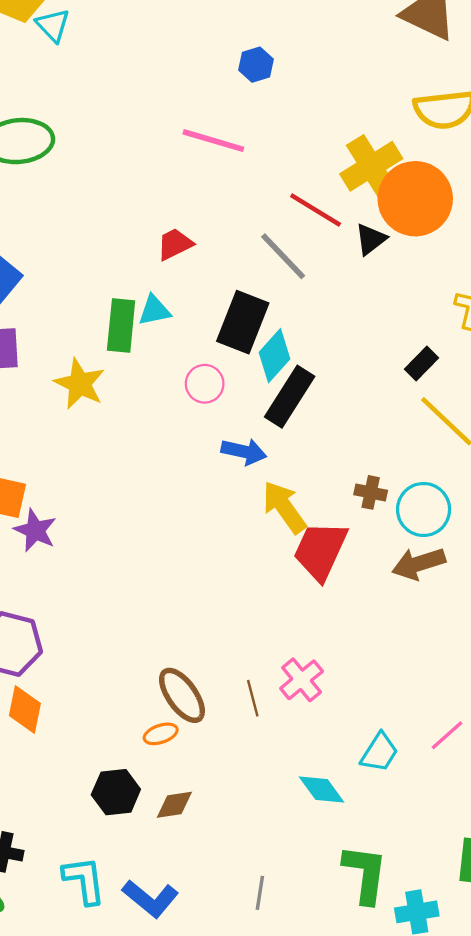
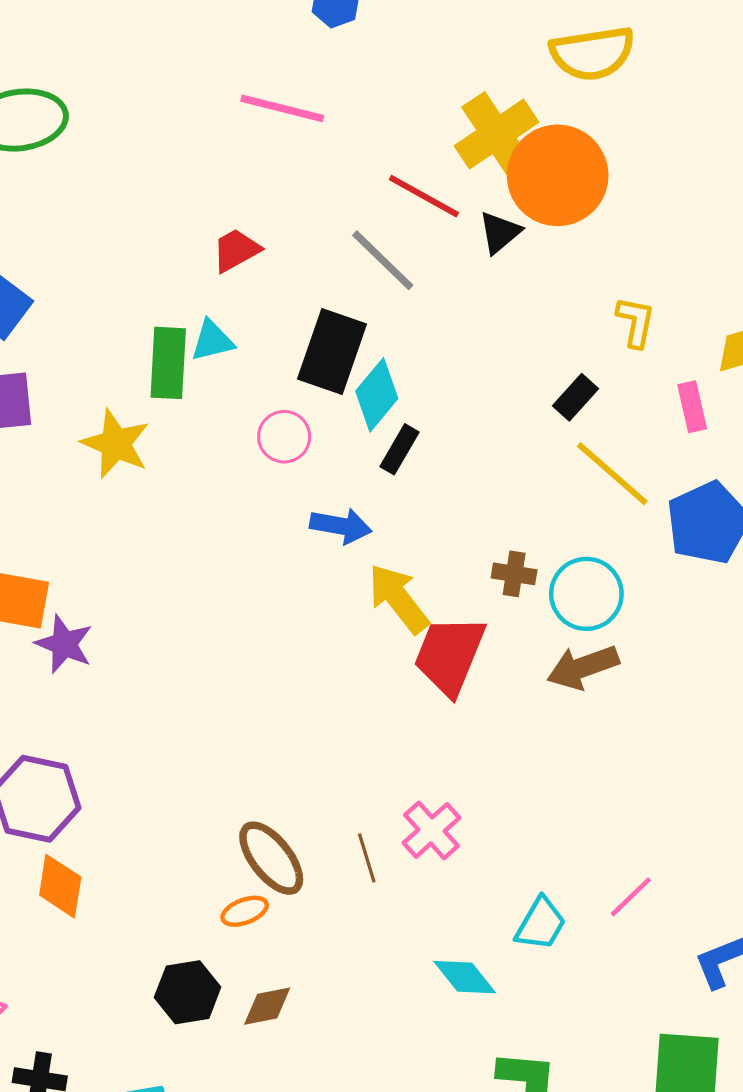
black rectangle: (290, 397) -> (399, 449), size x0.6

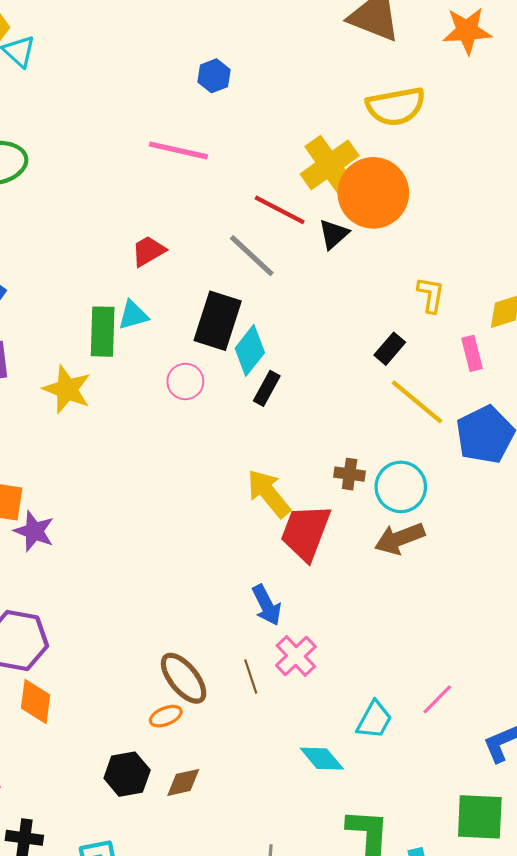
blue arrow: (341, 526) -> (267, 605), moved, turned 54

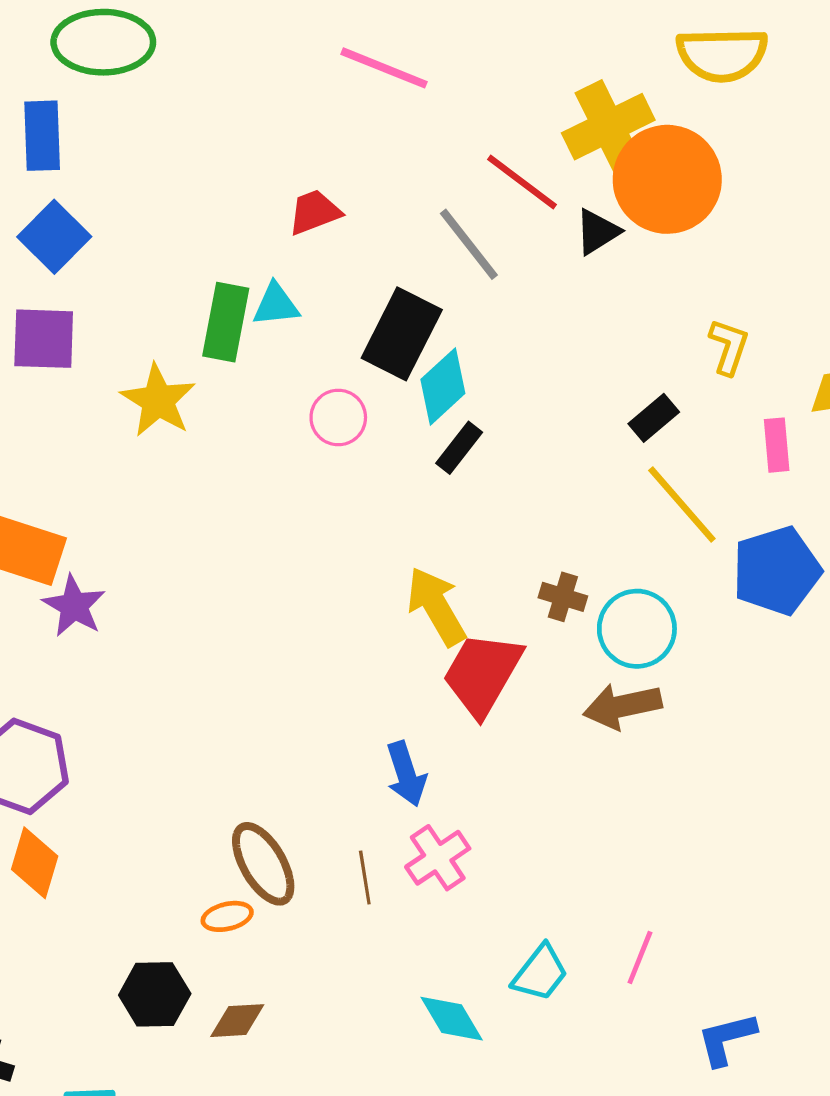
pink line: (437, 699) -> (640, 957), turned -32

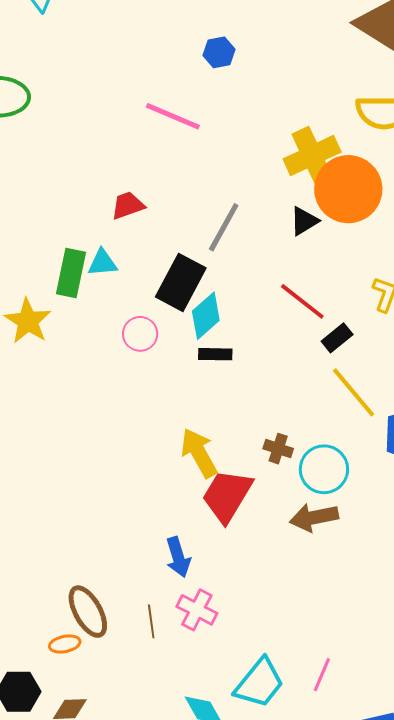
red line: (522, 182) -> (302, 301), moved
gray line: (469, 244) -> (224, 227), turned 66
black rectangle: (459, 448) -> (215, 354), turned 52
pink cross: (438, 858) -> (197, 610), turned -30
cyan trapezoid: (540, 973) -> (259, 683), size x1.4

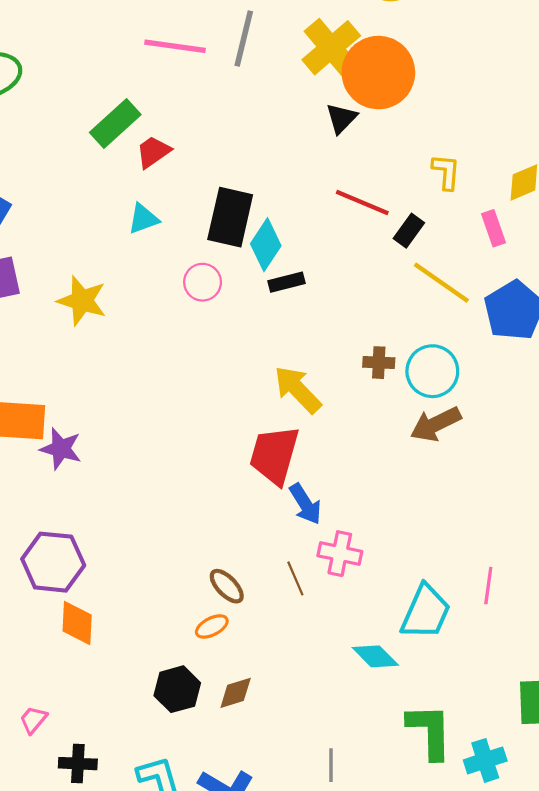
gray line: (224, 227) -> (244, 39), moved
green rectangle: (71, 273) -> (115, 124), moved, turned 51
red trapezoid: (227, 496) -> (274, 455), moved
brown ellipse: (88, 612) -> (227, 586), size x0.7

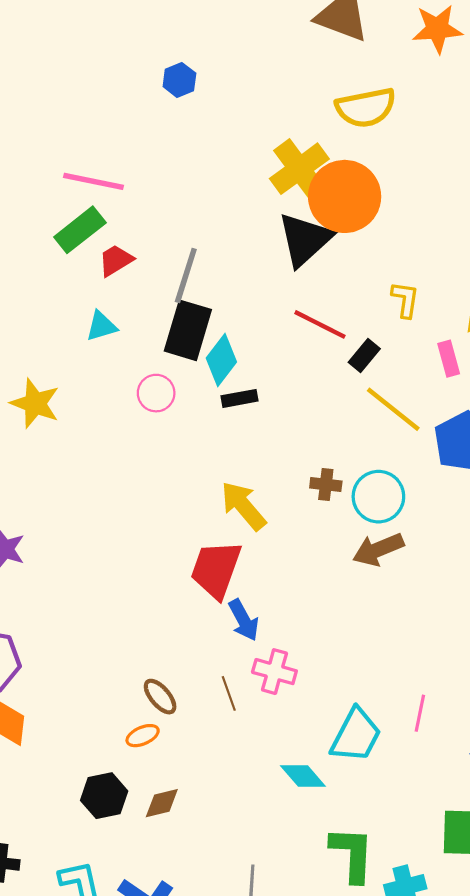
gray line: (244, 39) -> (186, 275), moved
pink line: (175, 46) -> (93, 181), moved
black triangle: (341, 118) -> (305, 239), size x1.8

